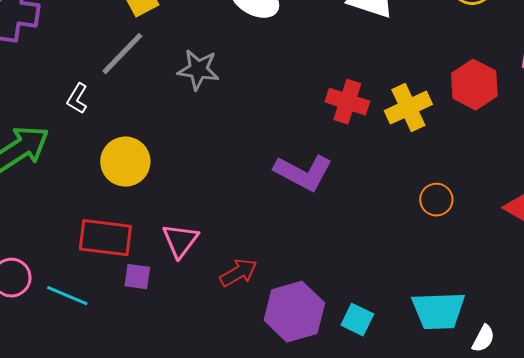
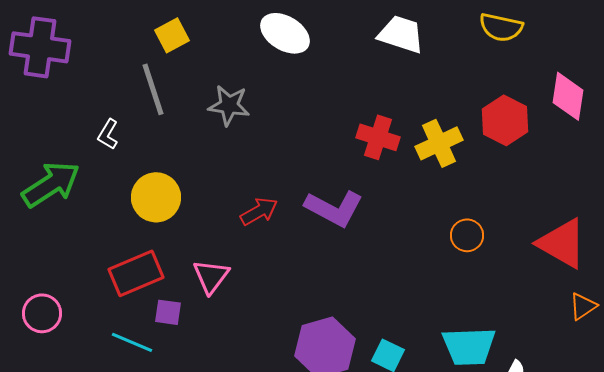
gray line: (122, 54) -> (153, 89), turned -62
red rectangle: (105, 238) -> (136, 273), turned -30
red arrow: (238, 273) -> (259, 211), moved
cyan line: (67, 296) -> (132, 342), moved

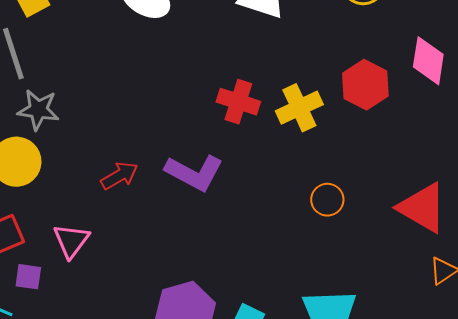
gray star: (229, 105) -> (38, 110), moved

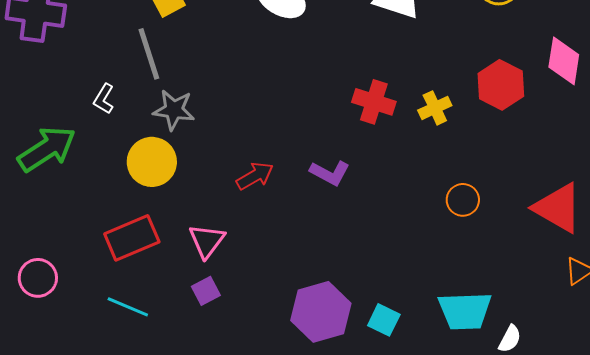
yellow cross: (299, 108) -> (435, 108), size x0.7
purple L-shape: (194, 173) -> (330, 173), size x0.7
purple square: (28, 277) -> (206, 291), moved, turned -36

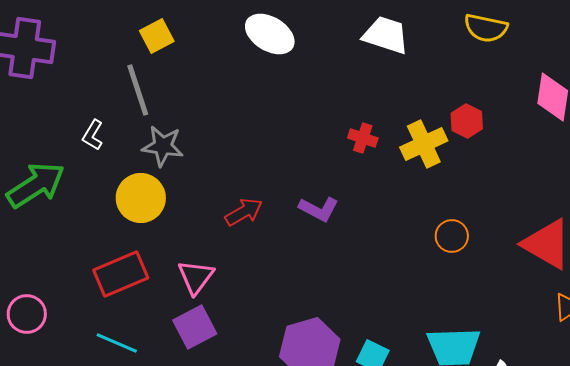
red hexagon: (501, 85) -> (467, 121), moved, size x0.7
red cross: (374, 102) -> (363, 138), size x0.7
yellow cross: (435, 108) -> (424, 144), size x1.4
purple square: (206, 291) -> (195, 327), size x1.5

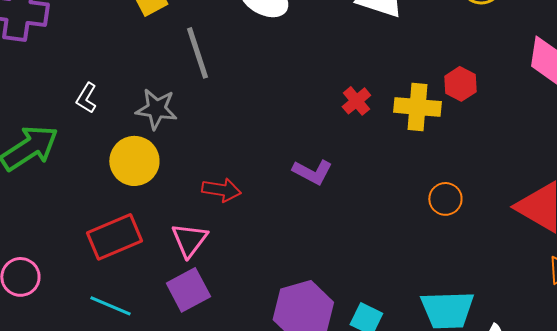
gray line: (138, 90) -> (197, 53), moved
red cross: (363, 138) -> (356, 101), turned 32
yellow cross: (424, 144) -> (417, 107), turned 30
red arrow: (244, 212) -> (221, 190), moved, turned 39

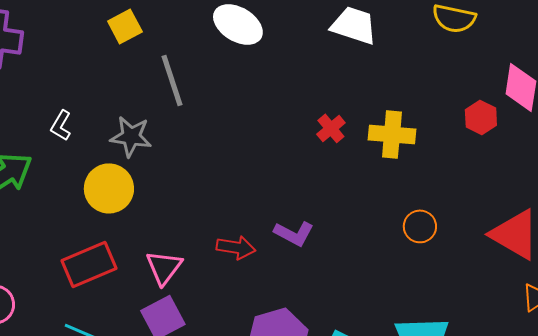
red hexagon: (460, 84) -> (481, 117), moved
purple L-shape: (312, 172) -> (294, 233), moved
red arrow: (221, 190) -> (236, 247), moved

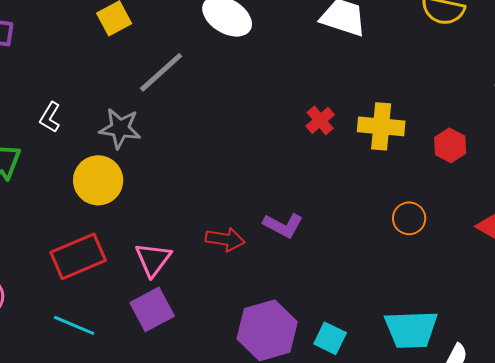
gray line: (172, 80) -> (161, 72), turned 66
red hexagon: (481, 117) -> (450, 145), moved

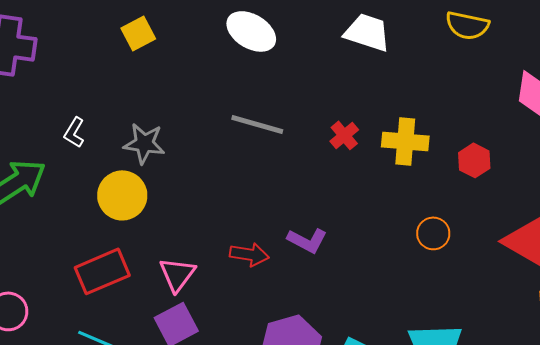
gray line: (161, 72) -> (257, 124), moved, turned 58

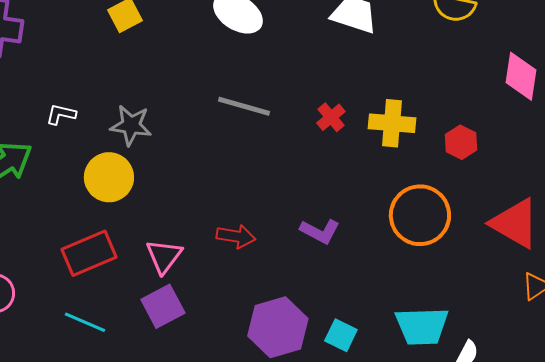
white L-shape: (74, 132) -> (61, 114), turned 72
orange circle: (433, 233) -> (420, 215), size x1.8
purple L-shape: (307, 240) -> (320, 231), moved

